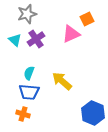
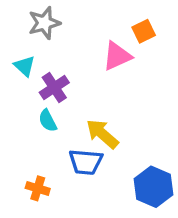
purple cross: (36, 39) -> (54, 87), moved
cyan semicircle: (29, 73) -> (48, 121), turned -48
blue trapezoid: (29, 92) -> (86, 162), moved

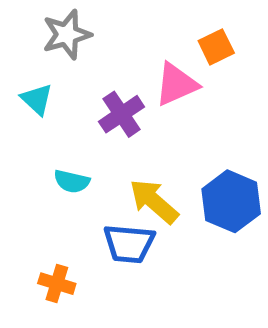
purple cross: (54, 87) -> (122, 114), moved
cyan semicircle: (48, 121) -> (72, 181), turned -50
blue hexagon: (154, 187) -> (231, 201), moved

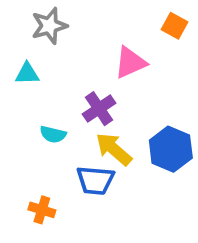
orange square: (216, 47) -> (174, 26), moved, turned -35
cyan triangle: (37, 99) -> (27, 74), turned -45
purple cross: (122, 114) -> (99, 109), moved

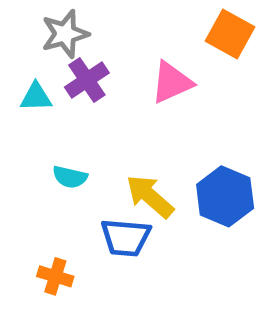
orange square: (174, 26) -> (230, 34), size x1.4
purple cross: (99, 109) -> (87, 80), moved

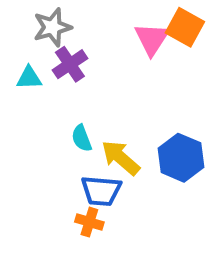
pink triangle: (172, 82) -> (152, 39), moved, turned -33
cyan semicircle: (70, 177) -> (82, 138), moved, turned 56
orange cross: (55, 276) -> (89, 222), moved

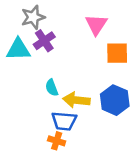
orange square: (185, 27) -> (117, 53), moved, turned -30
cyan triangle: (29, 78) -> (18, 49), size x1.5
yellow arrow: (121, 158) -> (76, 100), turned -35

